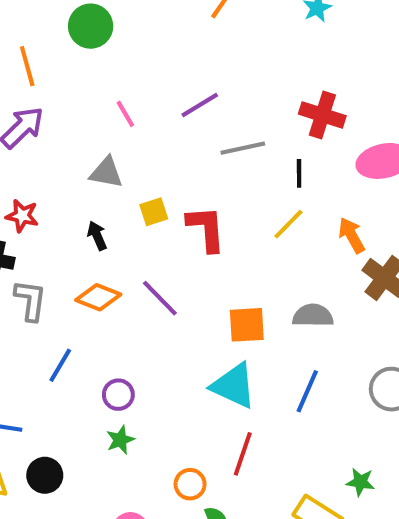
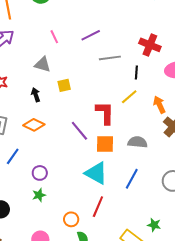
red L-shape: (206, 228) -> (105, 113), moved
purple line: (160, 298) -> (79, 131), moved

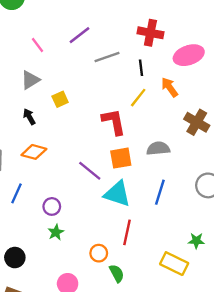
gray triangle: (43, 64) -> (30, 80), turned -36
orange arrow: (159, 105) -> (170, 87), moved
purple line: (79, 131) -> (90, 171), moved

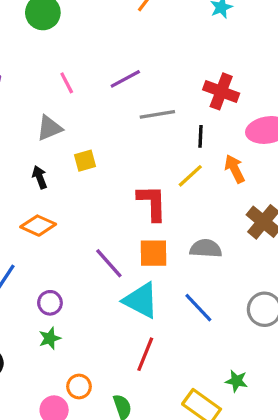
blue line: (160, 192) -> (198, 308), turned -70
orange circle: (99, 253) -> (79, 387), moved

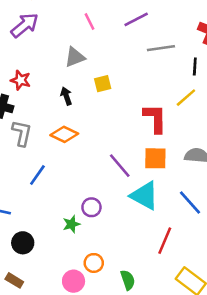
purple circle: (50, 303) -> (91, 207), moved
red line: (145, 354) -> (165, 241), moved

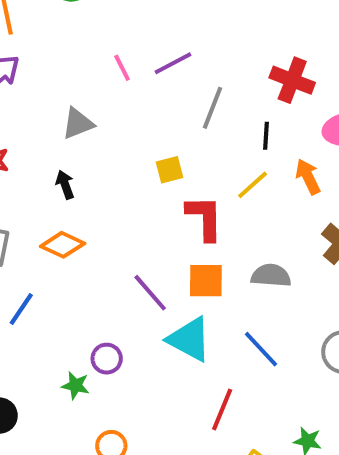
pink line: (89, 21) -> (122, 68), moved
gray line: (161, 48) -> (213, 108), turned -60
yellow square: (103, 84) -> (170, 170), moved
green star: (71, 224) -> (75, 385), turned 30

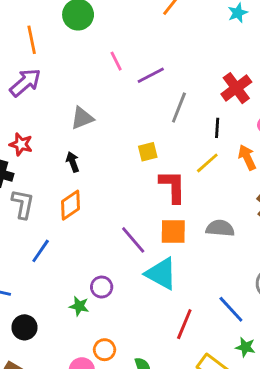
pink line: (122, 68) -> (116, 61), moved
red cross: (292, 80) -> (236, 88), turned 32
orange diamond: (63, 245) -> (71, 205), turned -60
blue line: (261, 349) -> (231, 309), moved

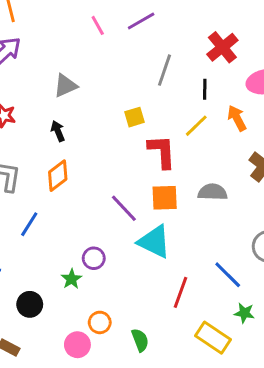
purple line: (151, 75) -> (141, 21), moved
green star: (79, 306) -> (72, 279), turned 30
black circle: (24, 327) -> (30, 304), moved

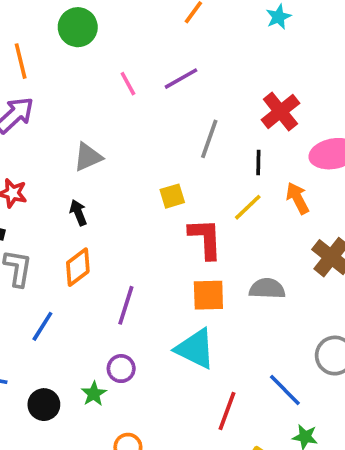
purple line: (124, 208) -> (126, 305), moved, turned 60
black circle: (30, 304) -> (44, 405), moved

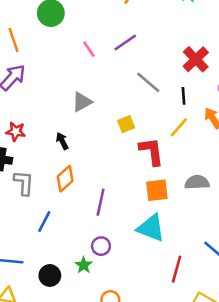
gray line: (209, 139) -> (148, 82), turned -64
gray triangle: (88, 157) -> (82, 102), moved

